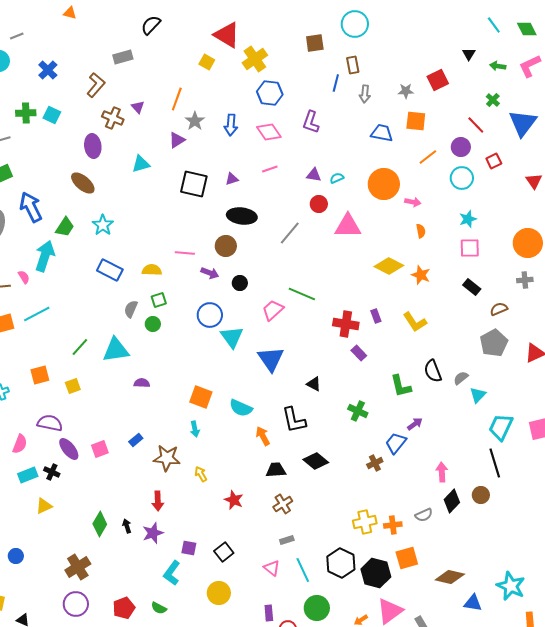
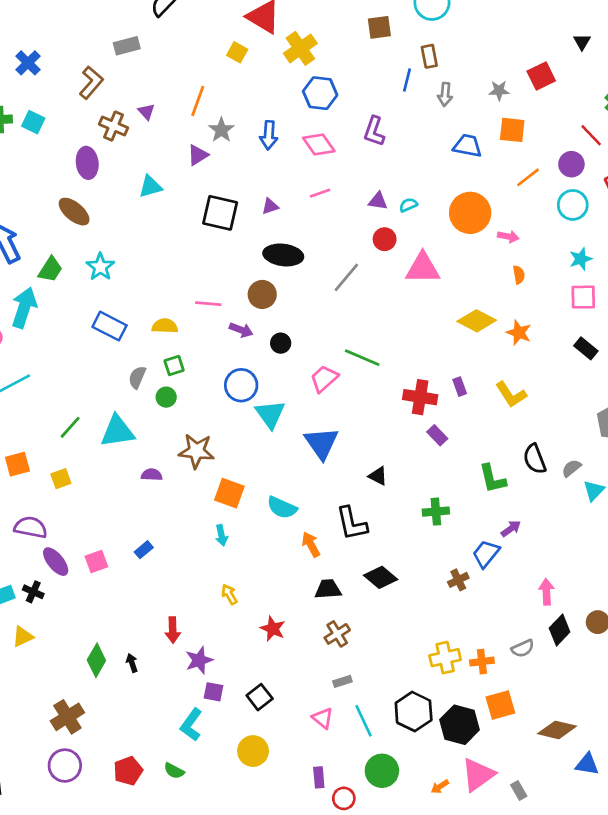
green cross: (358, 411) -> (436, 512), turned -30
brown star: (167, 458) -> (196, 451), moved
purple star: (153, 533) -> (199, 660), moved

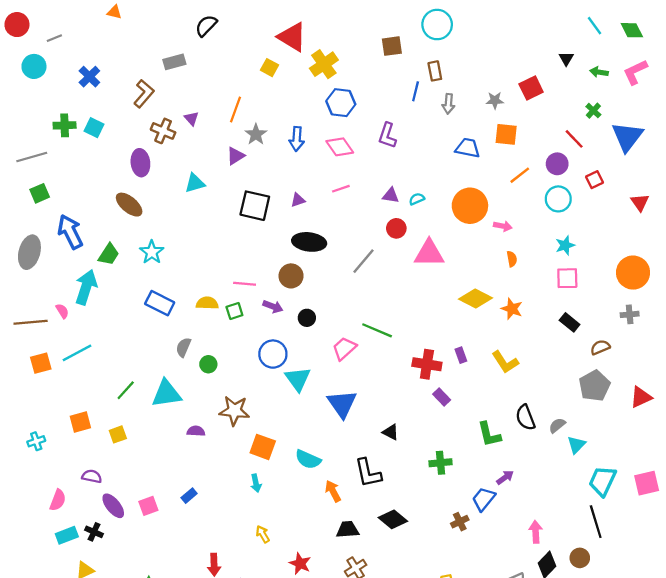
green square: (174, 365) -> (234, 311), moved
purple semicircle: (31, 527) -> (92, 476), size x0.7

